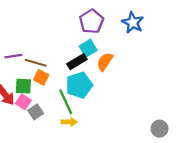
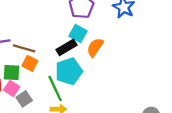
cyan square: (88, 48) -> (78, 34), turned -30

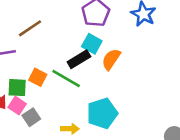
brown line: (24, 48) -> (30, 28), moved, turned -50
cyan pentagon: (69, 71) -> (102, 113), moved
green line: (55, 88) -> (66, 79), moved, turned -35

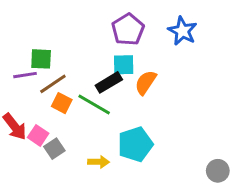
brown line: (30, 28) -> (53, 84), moved
cyan square: (92, 44) -> (124, 65), turned -30
green square: (17, 88) -> (41, 59), moved

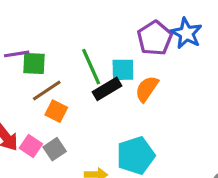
purple pentagon: (128, 29) -> (155, 38), moved
purple line: (25, 75) -> (17, 54), moved
green line: (94, 105) -> (91, 67), moved, turned 36
gray square: (54, 149) -> (55, 149), moved

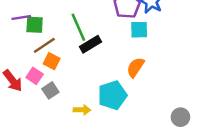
cyan square: (123, 70) -> (139, 30), moved
orange semicircle: (147, 89) -> (135, 67), moved
pink square: (31, 146) -> (35, 76), moved

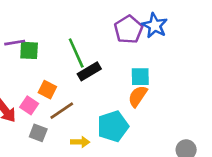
cyan square: (139, 30) -> (140, 77), moved
brown line: (44, 45) -> (62, 111), moved
gray square: (50, 90) -> (38, 133), moved, turned -35

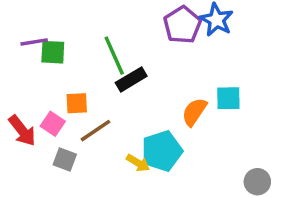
cyan square: (140, 77) -> (228, 98), moved
orange square: (47, 90) -> (77, 103), turned -30
yellow arrow: (80, 142) -> (138, 163), moved, turned 30

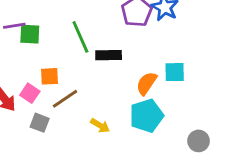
black rectangle: (131, 79) -> (109, 55), moved, turned 30
cyan pentagon: (162, 151) -> (146, 116), moved

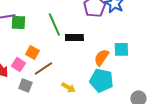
orange square: (49, 76) -> (32, 52), turned 32
cyan pentagon: (146, 116) -> (101, 80), turned 30

